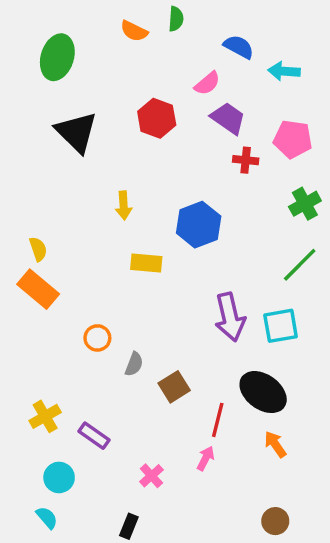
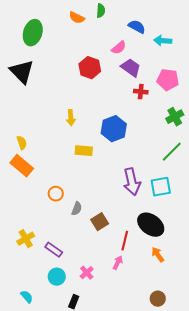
black triangle: (76, 132) -> (22, 72), moved
cyan circle: (59, 477) -> (57, 277), moved

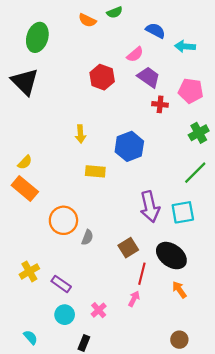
green semicircle: (101, 11) -> (115, 12), turned 64
yellow semicircle: (22, 143) -> (25, 162), turned 64
orange circle: (56, 194) -> (63, 220), size x1.6
brown square: (100, 222) -> (128, 248), moved

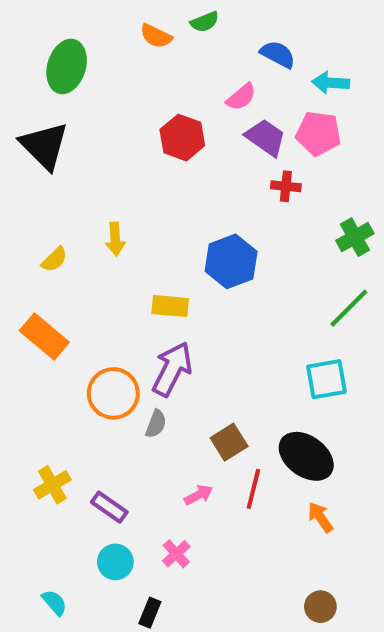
pink pentagon: (191, 91) -> (318, 133), moved
yellow arrow: (81, 134) -> (115, 239), moved
yellow semicircle: (25, 162) -> (54, 259), moved
purple arrow: (150, 207) -> (172, 369), moved, turned -140
pink arrow: (134, 299) -> (199, 495), moved, turned 35

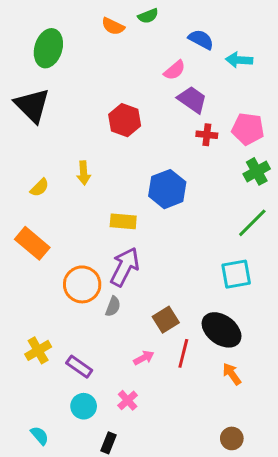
pink pentagon: (318, 133) -> (248, 129), moved
red hexagon: (182, 138) -> (125, 120), moved

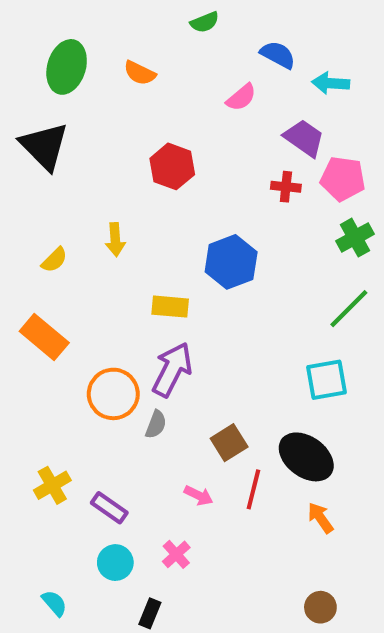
orange semicircle: (113, 26) -> (140, 73), moved
purple trapezoid: (192, 100) -> (304, 138), moved
pink arrow: (144, 358) -> (199, 495), turned 54

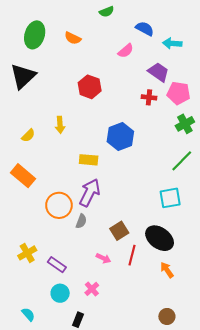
black triangle: (44, 146) -> (23, 76), turned 32

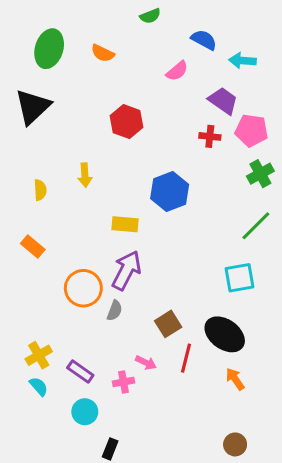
yellow semicircle: (28, 135) -> (40, 190), turned -48
orange rectangle: (23, 176) -> (33, 247), size x0.7
pink cross: (92, 289) -> (124, 382), moved, turned 32
cyan semicircle: (28, 314) -> (39, 386), moved

